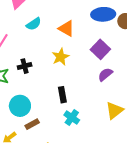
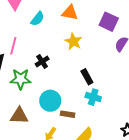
cyan cross: (72, 118) -> (93, 97), moved
brown rectangle: (32, 124) -> (68, 114), turned 56

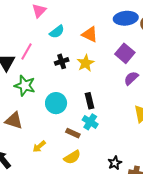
black cross: (42, 62) -> (62, 61), moved
cyan circle: (50, 101) -> (56, 103), moved
brown rectangle: (68, 114) -> (73, 133), moved

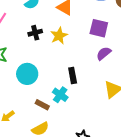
purple square: (125, 53) -> (99, 28), turned -30
black rectangle: (89, 101) -> (73, 75), moved

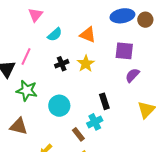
cyan cross: (60, 95) -> (95, 122), turned 35
brown rectangle: (42, 105) -> (78, 134), turned 32

